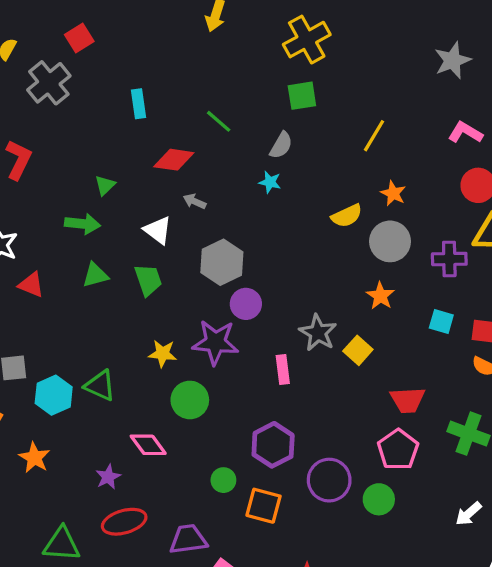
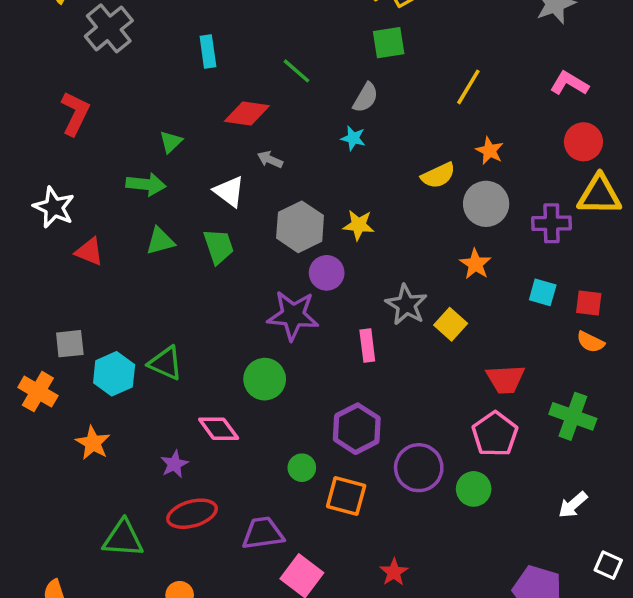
yellow star: (163, 354) -> (359, 225), moved

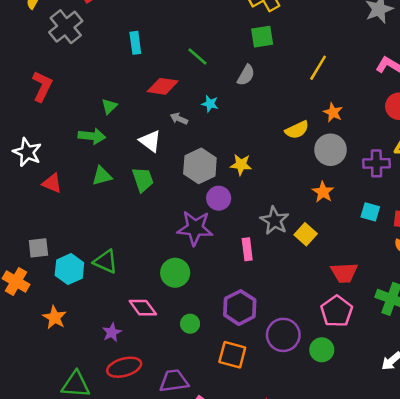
cyan star: (353, 138) -> (210, 104), moved
green circle: (302, 468) -> (190, 324), moved

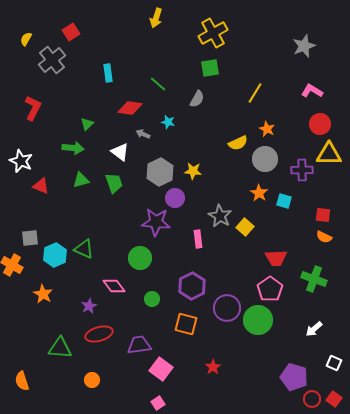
cyan square: (370, 212) -> (284, 201), moved
green circle: (322, 350) -> (258, 320), size x1.5

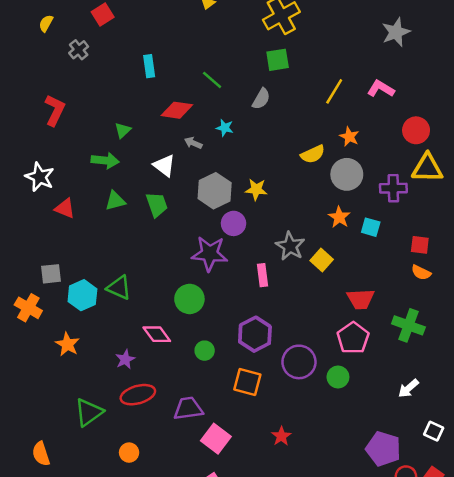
gray cross: (52, 60) -> (79, 50), size x0.6
pink L-shape: (312, 91) -> (381, 89), moved
green circle: (258, 320) -> (338, 377), size x0.6
green triangle: (60, 348) -> (89, 412), turned -40

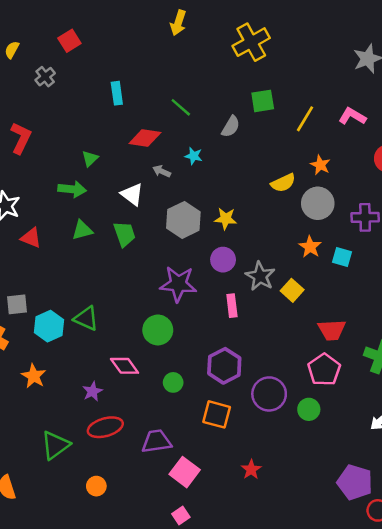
green square: (278, 60) -> (263, 101), moved
purple circle: (234, 223) -> (223, 260), moved

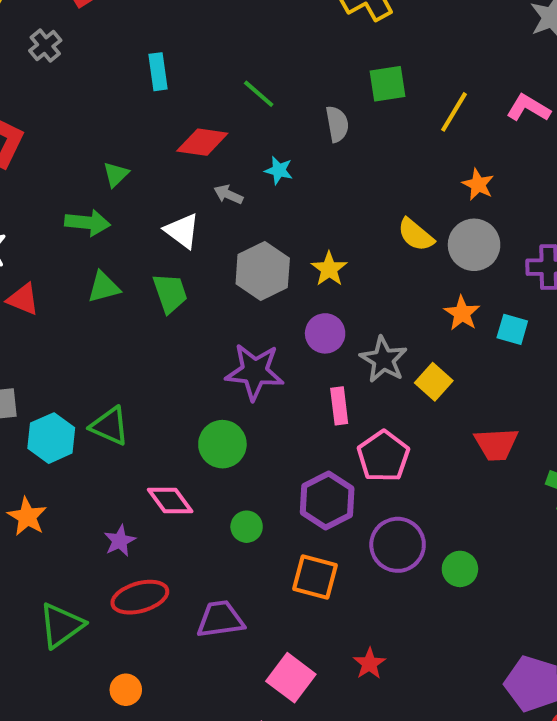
gray semicircle: (231, 127) -> (337, 124), turned -40
yellow semicircle: (283, 183) -> (416, 235), moved, turned 65
yellow star: (226, 219) -> (329, 269), turned 30
pink pentagon: (324, 370) -> (383, 456), moved
pink square: (185, 472) -> (291, 678), moved

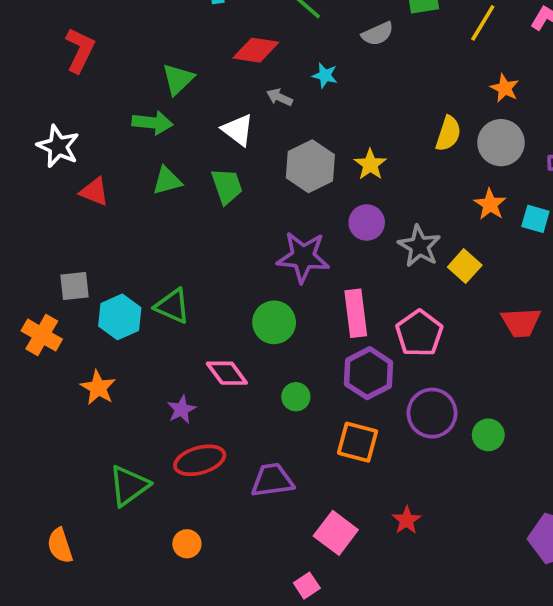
gray semicircle: (337, 124) -> (378, 34), turned 76
green triangle: (116, 174) -> (178, 79), size x1.4
yellow semicircle: (416, 235) -> (448, 134), turned -112
pink rectangle: (339, 406) -> (356, 313), moved, size x1.4

